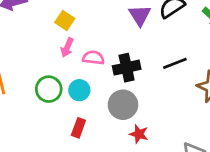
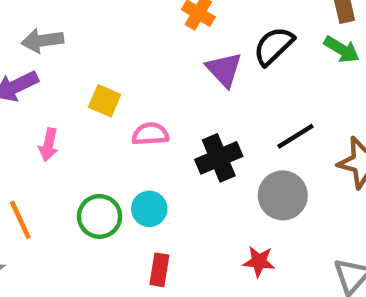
pink arrow: (67, 48) -> (49, 145), moved
pink semicircle: (93, 58) -> (150, 134), moved
gray circle: (123, 105) -> (283, 195), moved

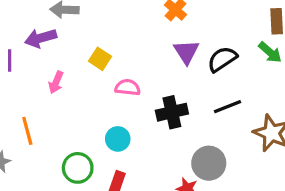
black semicircle: (274, 46) -> (222, 59), moved
gray circle: (283, 195) -> (209, 163), moved
green circle: (100, 216) -> (78, 168), moved

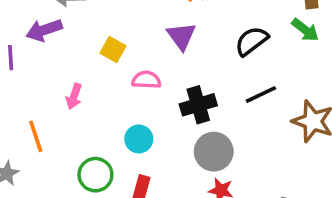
purple triangle: (186, 52) -> (181, 36), moved
pink arrow: (56, 82) -> (74, 96), moved
gray circle: (209, 163) -> (214, 152), moved

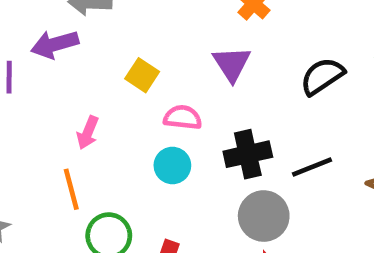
black line: (261, 95) -> (312, 167), moved
orange line: (36, 136) -> (71, 189), moved
cyan circle: (139, 139) -> (172, 166), moved

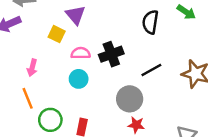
purple triangle: (232, 64) -> (76, 15), moved
black semicircle: (322, 76) -> (150, 22), turned -40
black cross: (248, 154) -> (111, 54), moved

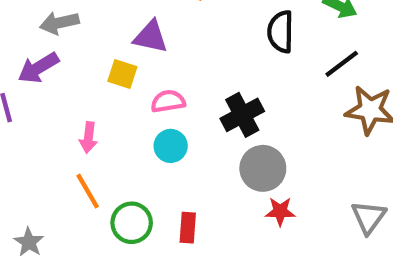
purple triangle: (76, 15) -> (151, 37), turned -30
black cross: (111, 54) -> (242, 115), moved
black line: (151, 70) -> (342, 64), moved

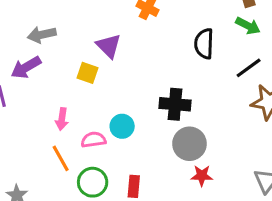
purple triangle: (151, 37) -> (109, 46), turned 32
pink semicircle: (168, 101) -> (93, 140), moved
black cross: (242, 115) -> (175, 104), turned 32

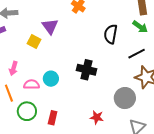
gray circle: (189, 144) -> (125, 98), moved

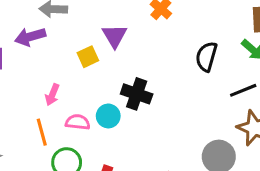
yellow square: (34, 42) -> (88, 57), turned 32
black cross: (86, 70) -> (137, 94), moved

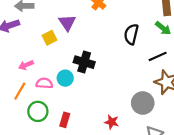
pink arrow: (52, 95) -> (26, 65), turned 48
orange line: (42, 132) -> (20, 91), turned 48

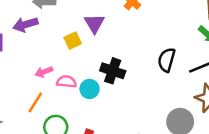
black semicircle: (131, 34) -> (167, 60), moved
pink semicircle: (44, 83) -> (66, 82), moved

